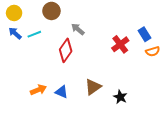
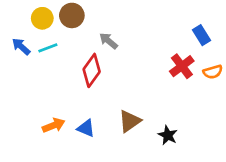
yellow circle: (14, 13) -> (42, 18), moved
blue rectangle: (145, 34) -> (202, 35), moved
red cross: (120, 44) -> (182, 66), moved

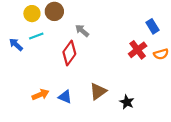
blue arrow: (21, 46) -> (16, 44), moved

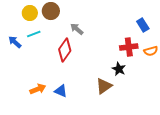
red cross: (138, 50) -> (129, 47), turned 30
brown triangle: (98, 91) -> (104, 86), moved
black star: (127, 102) -> (119, 69), moved

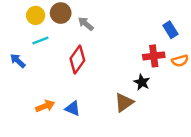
gray arrow: (77, 29) -> (86, 24), moved
blue arrow: (15, 42) -> (18, 61), moved

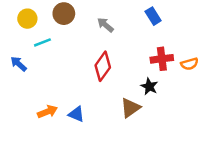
yellow circle: (36, 15) -> (27, 19), moved
gray arrow: (86, 24) -> (105, 25), moved
blue rectangle: (170, 30) -> (153, 16), moved
red diamond: (77, 60) -> (103, 66), moved

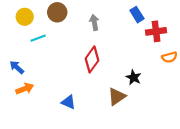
gray arrow: (105, 25) -> (94, 22), turned 40
red cross: (162, 59) -> (156, 31), moved
blue arrow: (19, 64) -> (17, 67), moved
orange arrow: (47, 112) -> (25, 89), moved

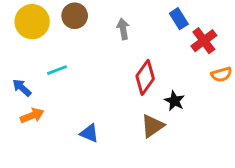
yellow circle: (25, 17) -> (32, 22), size x1.5
red cross: (156, 31) -> (204, 41), turned -30
cyan line: (38, 38) -> (57, 70), moved
red diamond: (92, 59) -> (145, 77), moved

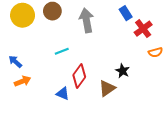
gray arrow: (123, 29) -> (86, 20), size x1.6
cyan line: (57, 70) -> (62, 51), moved
red diamond: (145, 77) -> (79, 76), moved

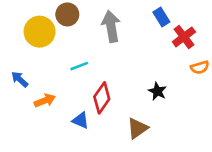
yellow circle: (23, 15) -> (40, 32), moved
orange arrow: (23, 81) -> (45, 101), moved
brown triangle: (107, 88) -> (138, 128), moved

